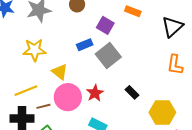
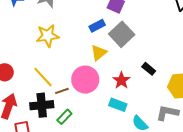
yellow triangle: (60, 72) -> (99, 53), moved, turned 48
yellow line: (26, 91) -> (43, 77), turned 75
red star: (95, 93) -> (121, 80), moved

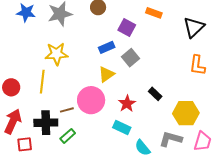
gray square: (122, 34) -> (130, 58), size x0.7
yellow line: (43, 77) -> (42, 82), moved, turned 45

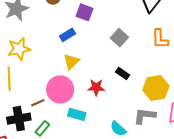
gray square: (130, 58) -> (119, 38), moved
red star: (127, 104) -> (96, 87), turned -30
cyan rectangle: (122, 127) -> (77, 114), moved

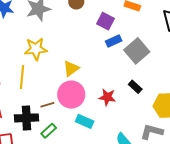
blue rectangle: (68, 35) -> (114, 41), moved
gray square: (119, 38) -> (137, 51), size x1.4
yellow triangle: (71, 62) -> (71, 69), moved

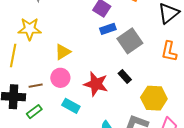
pink circle: (71, 95) -> (60, 78), size x0.7
red star: (107, 97) -> (96, 84), size x1.4

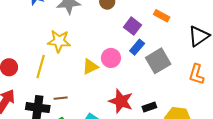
blue rectangle: (108, 29) -> (137, 47), turned -35
black rectangle: (125, 77) -> (149, 107), moved, turned -72
pink circle: (60, 78) -> (111, 58), moved

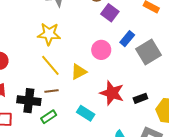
purple square: (133, 26) -> (110, 13), moved
yellow line: (41, 66) -> (50, 65), moved, turned -55
yellow triangle: (90, 67) -> (79, 72), moved

